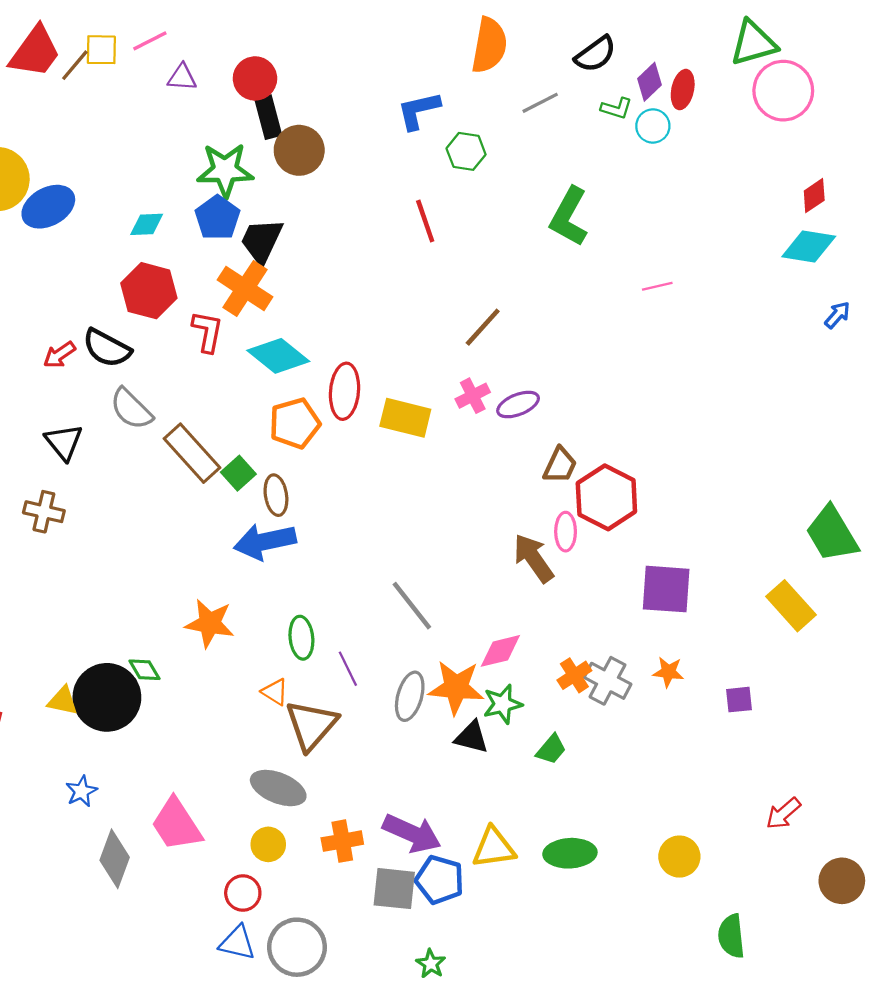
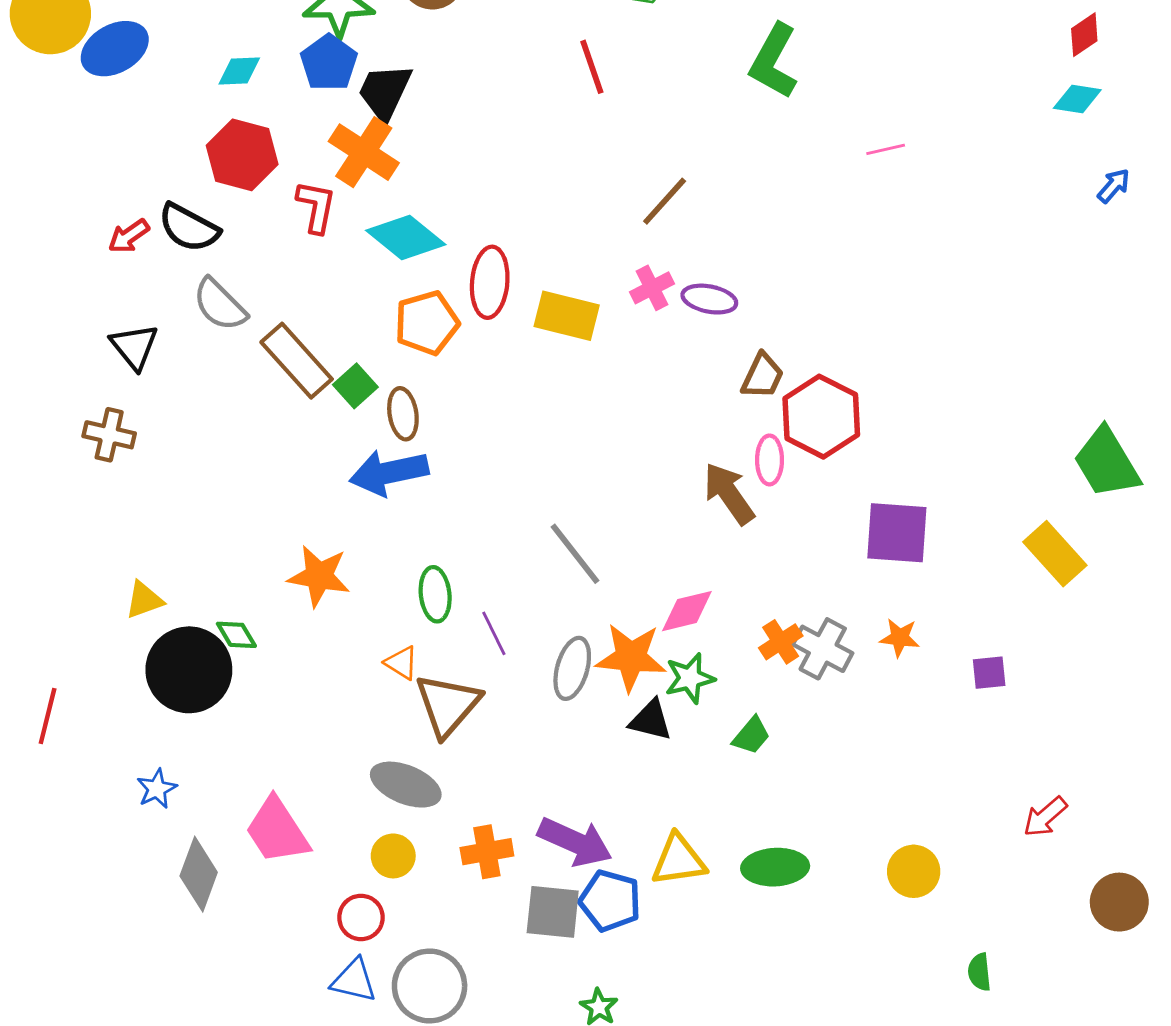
cyan diamond: (809, 246) -> (1077, 99), size x0.7
purple ellipse: (518, 405) -> (709, 299), turned 33
yellow triangle: (63, 701) -> (144, 600), moved, turned -32
green semicircle: (731, 936) -> (979, 972), size x0.7

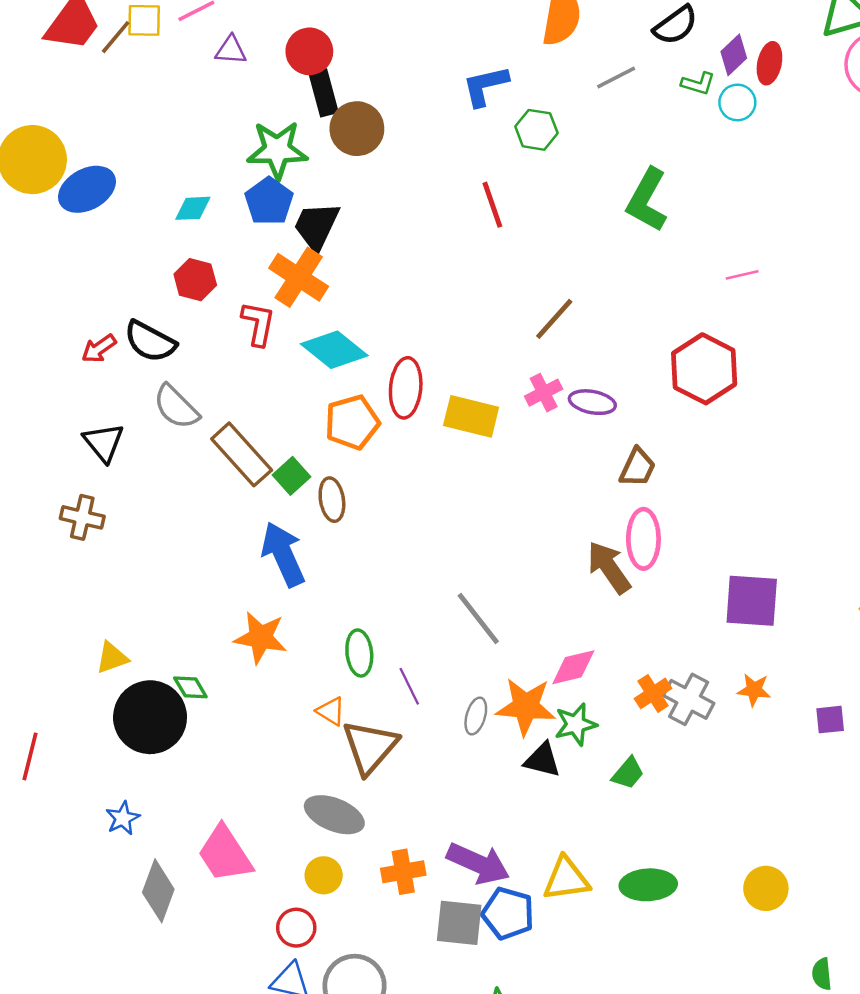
red hexagon: (242, 155) -> (195, 280), size x0.7
red hexagon: (821, 417) -> (704, 369), moved
pink ellipse: (770, 460) -> (643, 539), size x1.4
blue arrow: (389, 473) -> (283, 554), moved, turned 78
gray ellipse: (572, 668) -> (476, 716), size x0.7

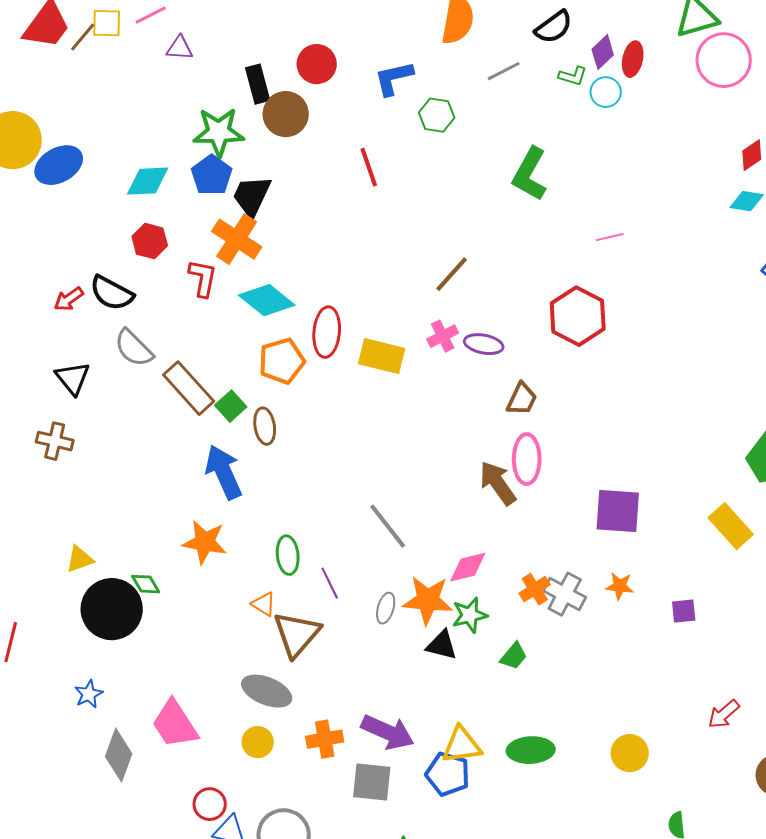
red circle: (309, 51) -> (317, 64), moved
red line: (492, 205) -> (369, 167), moved
cyan diamond: (193, 208) -> (148, 181), size x1.4
blue pentagon: (508, 913) -> (448, 774), moved
red circle: (296, 928) -> (210, 804), moved

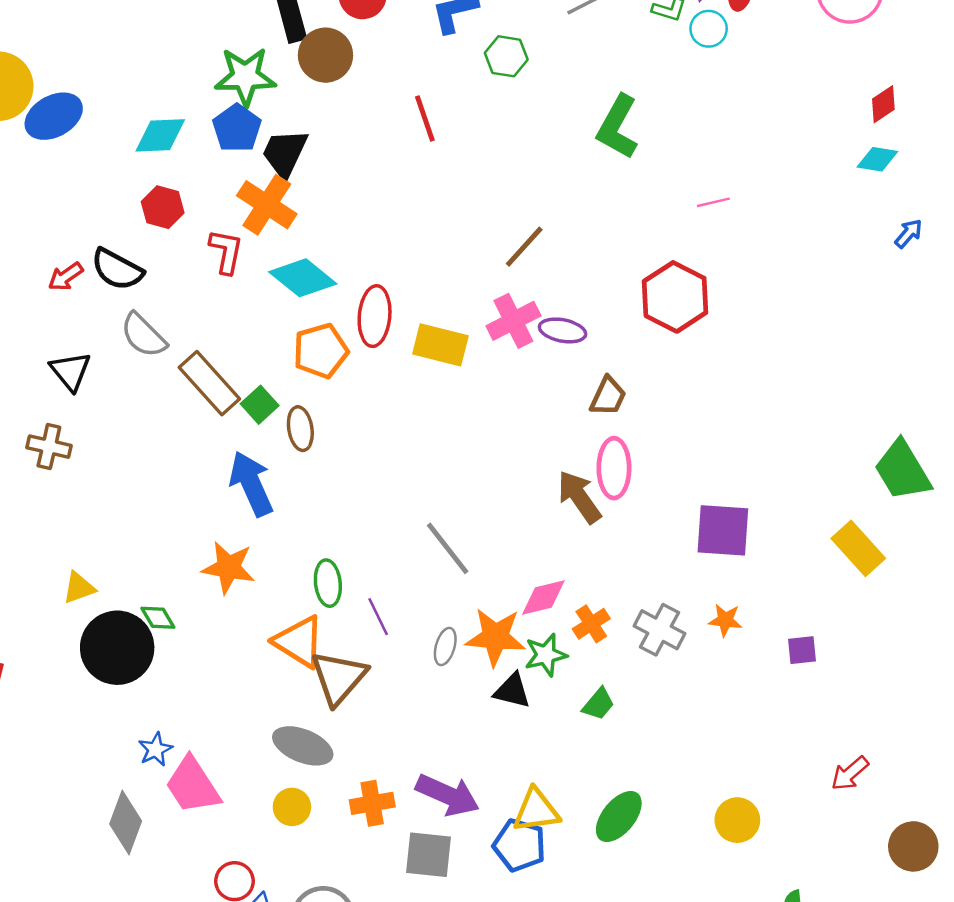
pink cross: (443, 336) -> (513, 321), size x1.4
orange cross: (535, 589) -> (591, 624), moved
orange triangle: (264, 604) -> (299, 642), size x1.8
blue star: (89, 694) -> (155, 749), moved
green ellipse: (531, 750) -> (619, 817), turned -48

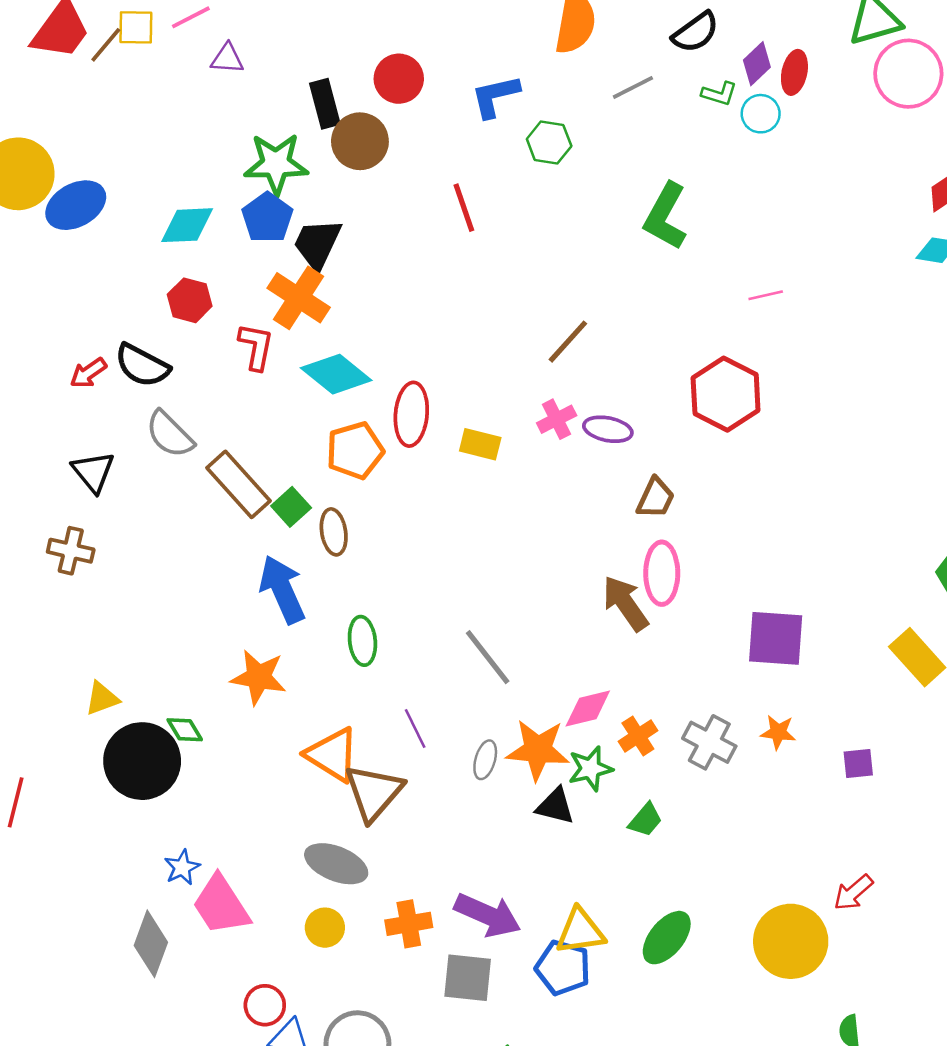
pink cross: (513, 321) -> (557, 419), size x0.7
yellow rectangle: (440, 345) -> (480, 444), size x0.7
green ellipse: (328, 583) -> (362, 641), moved
red arrow: (850, 773) -> (853, 893), moved
yellow circle: (737, 820) -> (791, 941), size x1.6

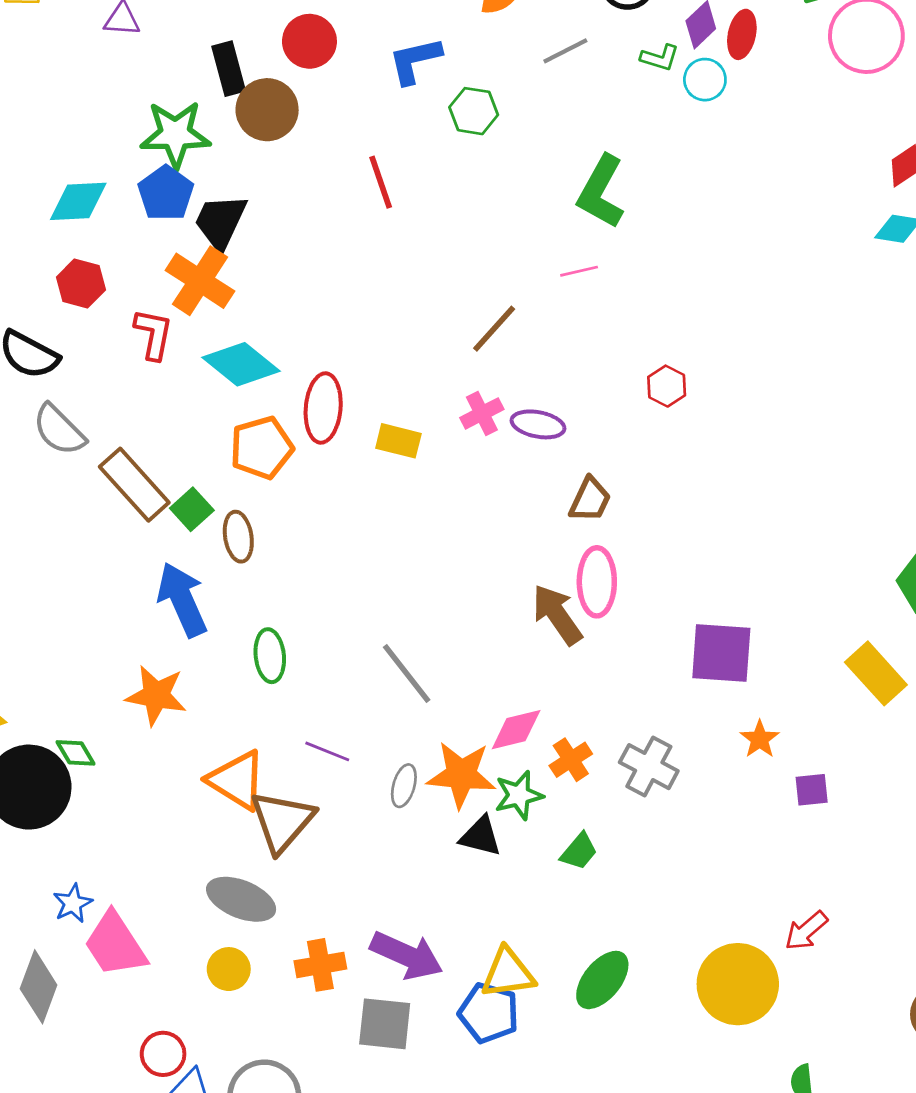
pink line: (766, 295) -> (579, 271), moved
red hexagon: (726, 394) -> (667, 386), size x0.5
purple line: (415, 728) -> (327, 751), turned -42
orange star: (778, 732) -> (760, 739), moved, turned 30

